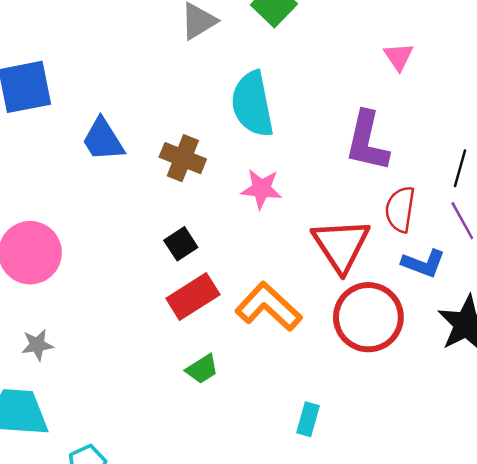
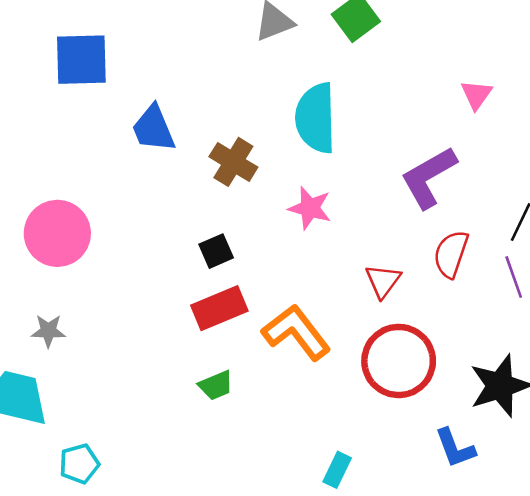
purple L-shape: (367, 141) -> (429, 177), turned 38
red triangle: (341, 245) -> (383, 281), size x0.6
blue L-shape: (423, 263) -> (455, 448), moved, turned 39
cyan rectangle: (308, 419) -> (337, 470), moved

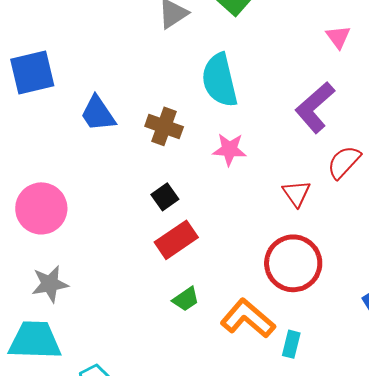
red semicircle: (451, 254) -> (344, 162), turned 36
gray star: (48, 331) -> (50, 284), size x1.4
orange L-shape: (296, 332) -> (248, 318), moved
red circle: (399, 361) -> (293, 263), moved

